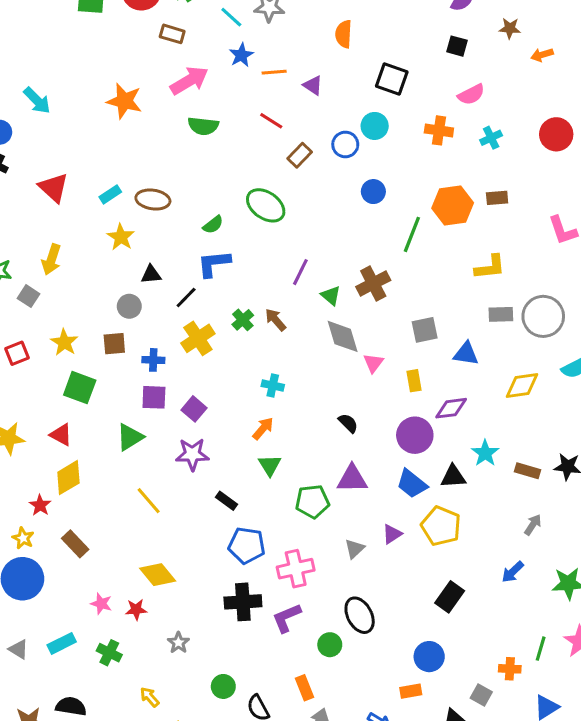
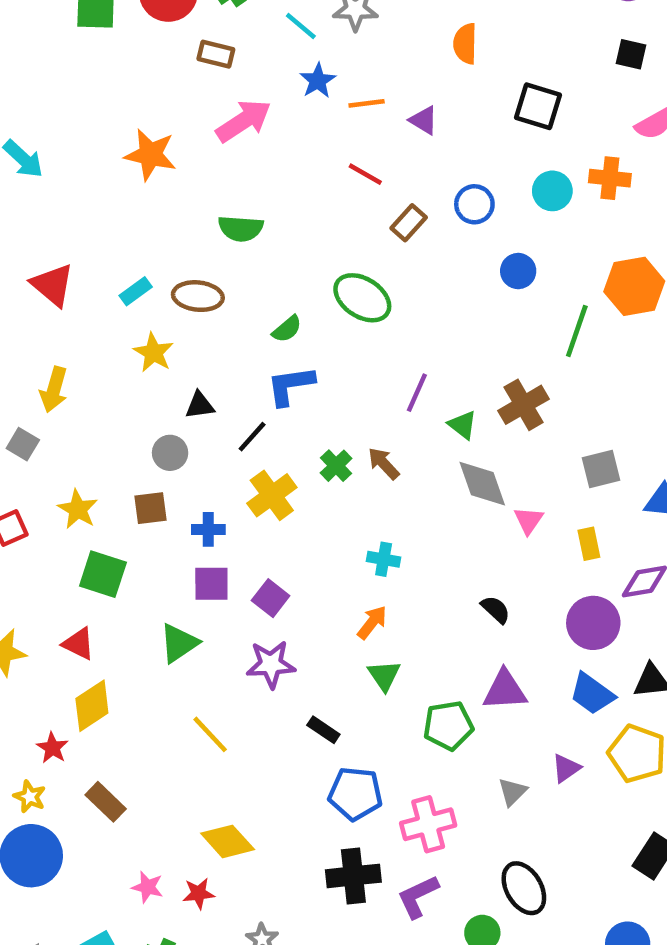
green semicircle: (203, 126) -> (241, 228), moved
cyan circle: (375, 126) -> (552, 191), moved

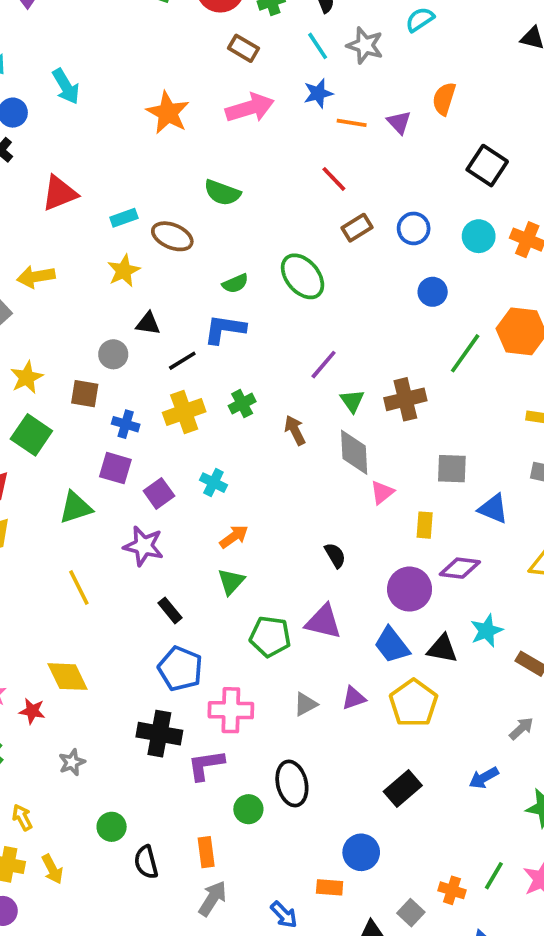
purple triangle: (424, 120) -> (399, 122), moved
red triangle: (53, 285) -> (60, 193), turned 42
yellow arrow: (54, 390) -> (36, 277), turned 48
brown arrow: (384, 463) -> (295, 430), moved
cyan cross: (384, 559) -> (213, 483), moved

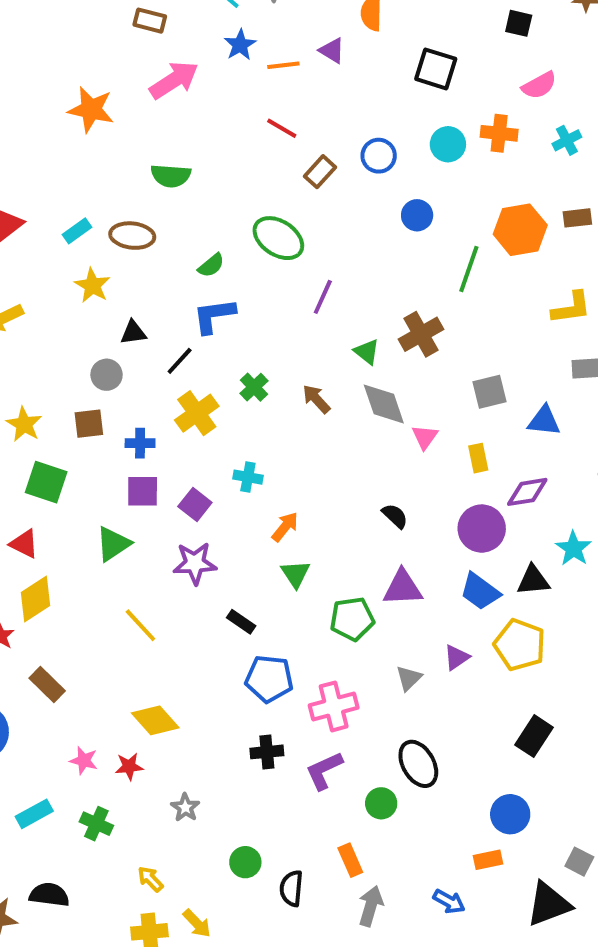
purple line: (324, 365) -> (323, 297), moved
black cross: (159, 734) -> (267, 752), size x0.7
black semicircle: (146, 862) -> (291, 888), turned 36

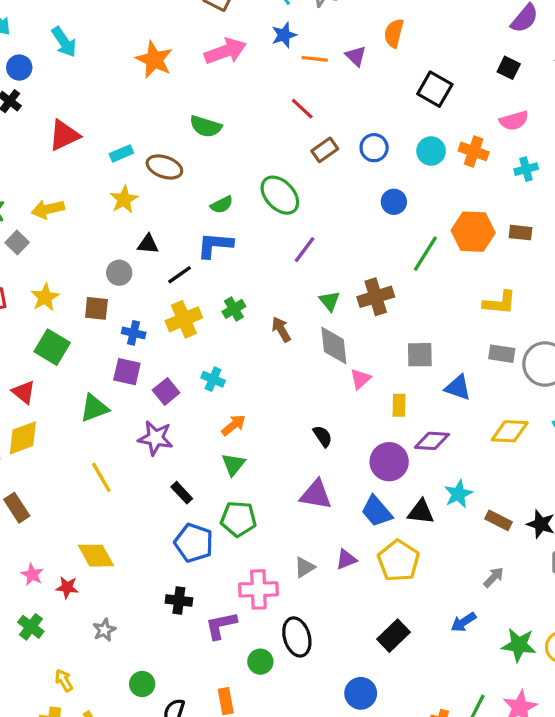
green pentagon: (352, 619) -> (238, 519), moved
pink cross: (334, 706) -> (258, 589), moved

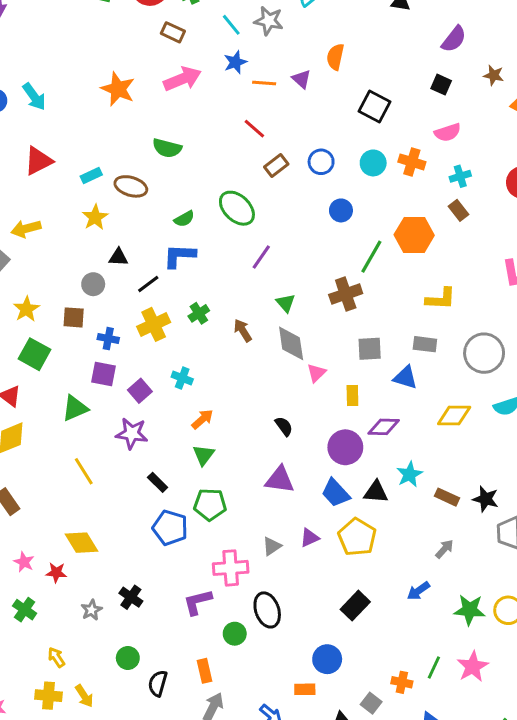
cyan arrow: (64, 42) -> (34, 97), moved
brown rectangle: (521, 233) -> (459, 210), moved, turned 48
brown cross: (376, 297) -> (346, 294), moved
gray rectangle: (502, 354) -> (425, 344), moved
black cross: (179, 600) -> (131, 597), moved, turned 30

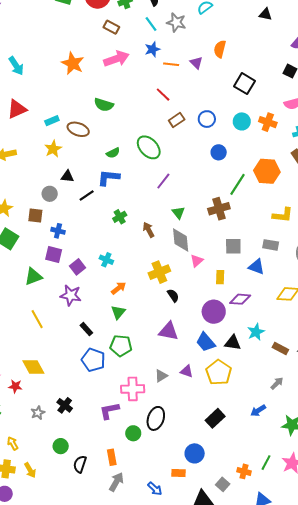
yellow cross: (154, 324) -> (159, 272), moved
purple triangle: (310, 538) -> (187, 371), turned 40
black ellipse: (267, 610) -> (156, 418), turned 35

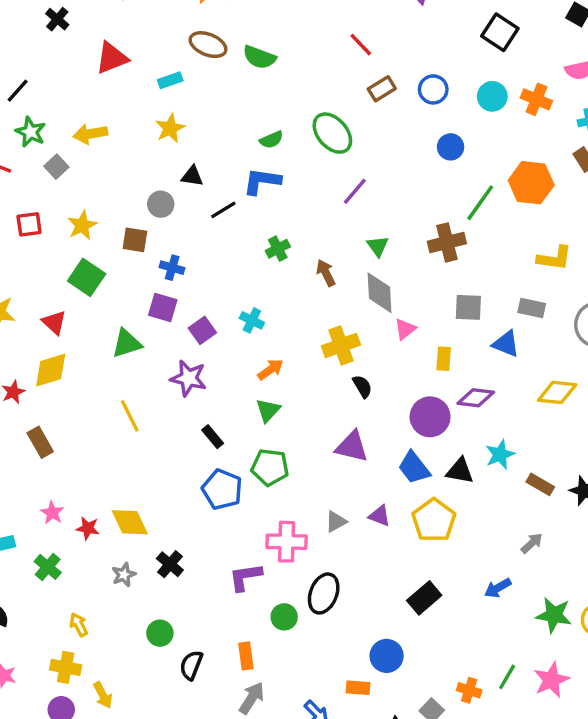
brown ellipse: (78, 129) -> (208, 45), moved
yellow diamond: (33, 367) -> (130, 522), moved
yellow arrow: (30, 470) -> (103, 695), moved

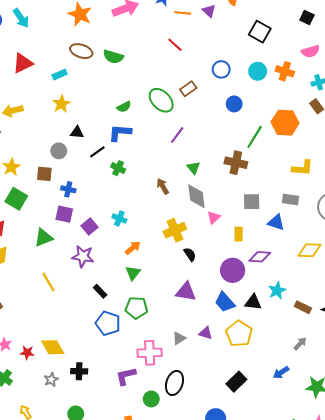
brown rectangle: (382, 89) -> (188, 89), moved
brown cross: (447, 242) -> (236, 163), turned 30
green cross: (278, 249) -> (118, 168), moved, turned -32
black cross: (170, 564) -> (79, 371), turned -35

